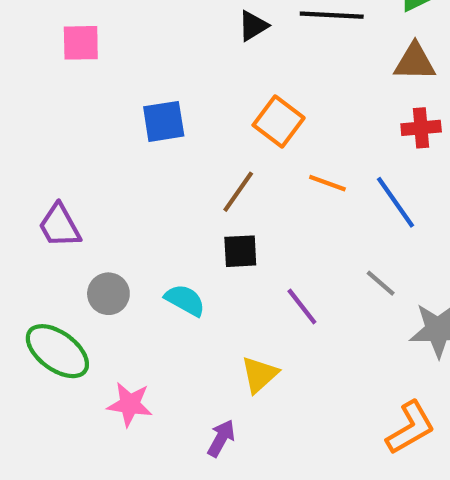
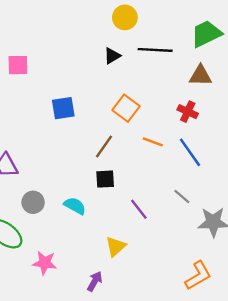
red cross: (421, 128) -> (188, 112), moved, turned 30

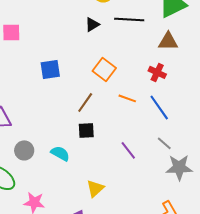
gray line: (182, 196) -> (164, 143), moved
purple line: (139, 209) -> (128, 150), moved

